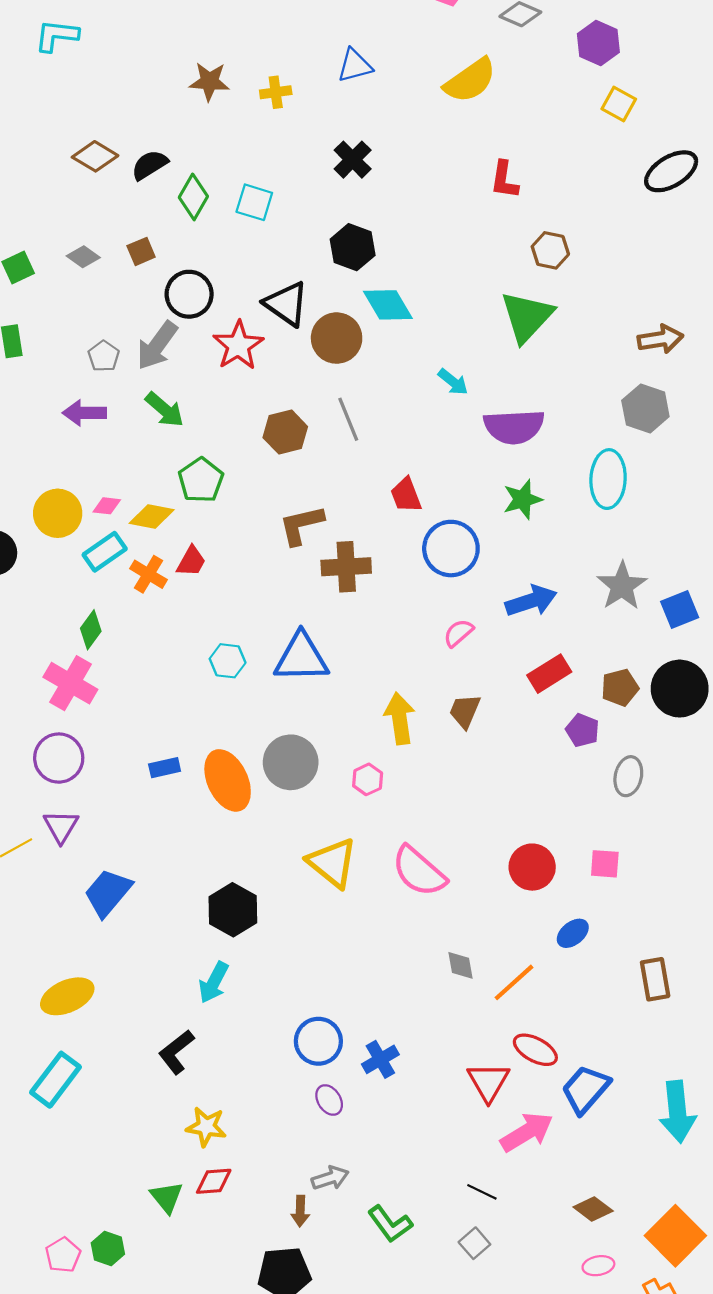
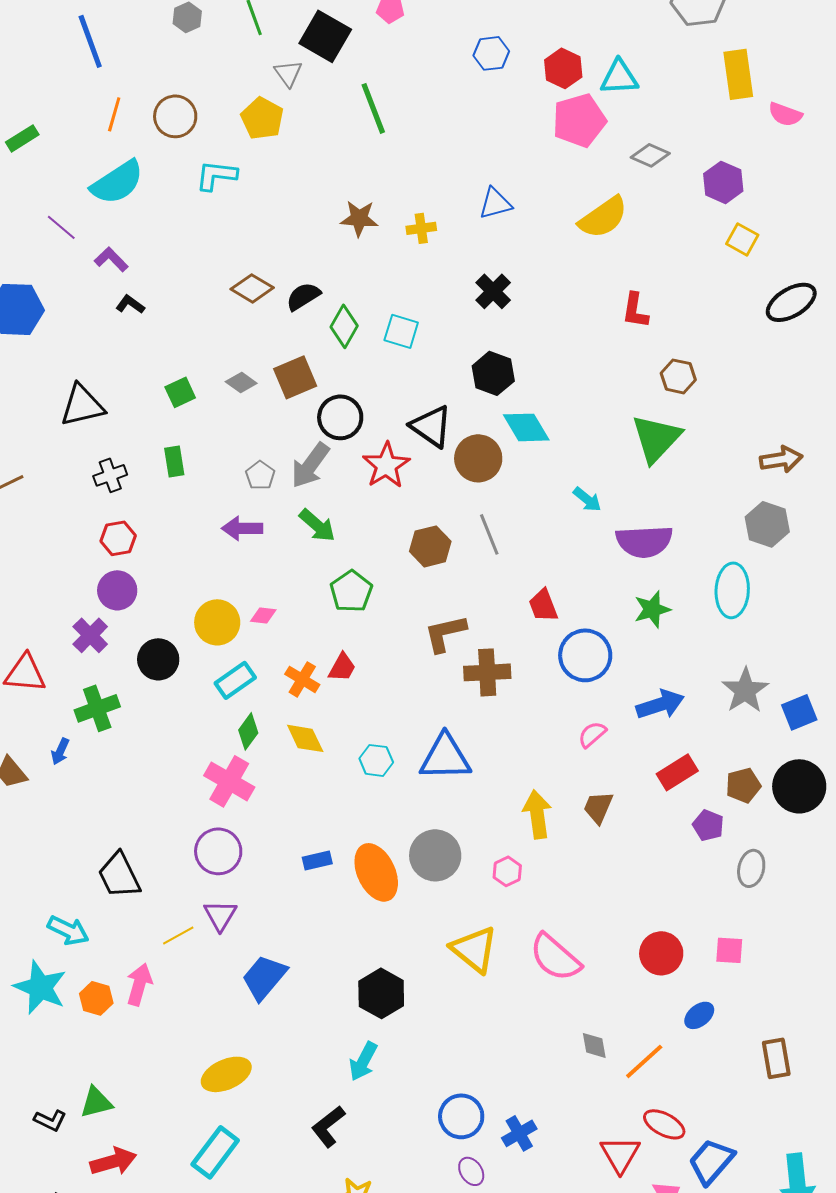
brown square: (141, 251) -> (295, 377), size x1.6
yellow diamond: (152, 516) -> (305, 738), moved, turned 54
cyan rectangle: (105, 552) -> (235, 680), moved

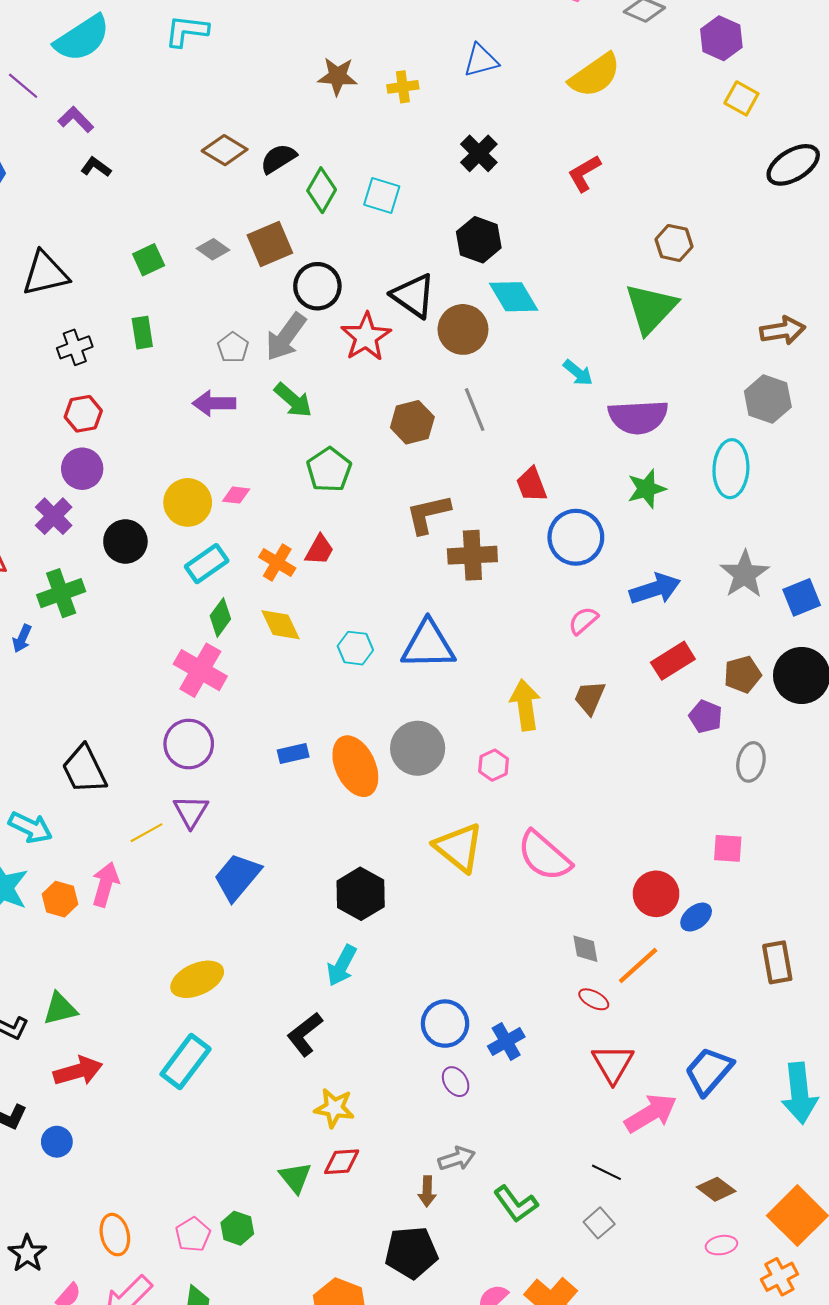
red L-shape: (635, 310) -> (584, 173), moved, turned 51
red circle: (661, 953) -> (656, 894), moved
red ellipse: (664, 1124) -> (594, 999), moved, size x0.7

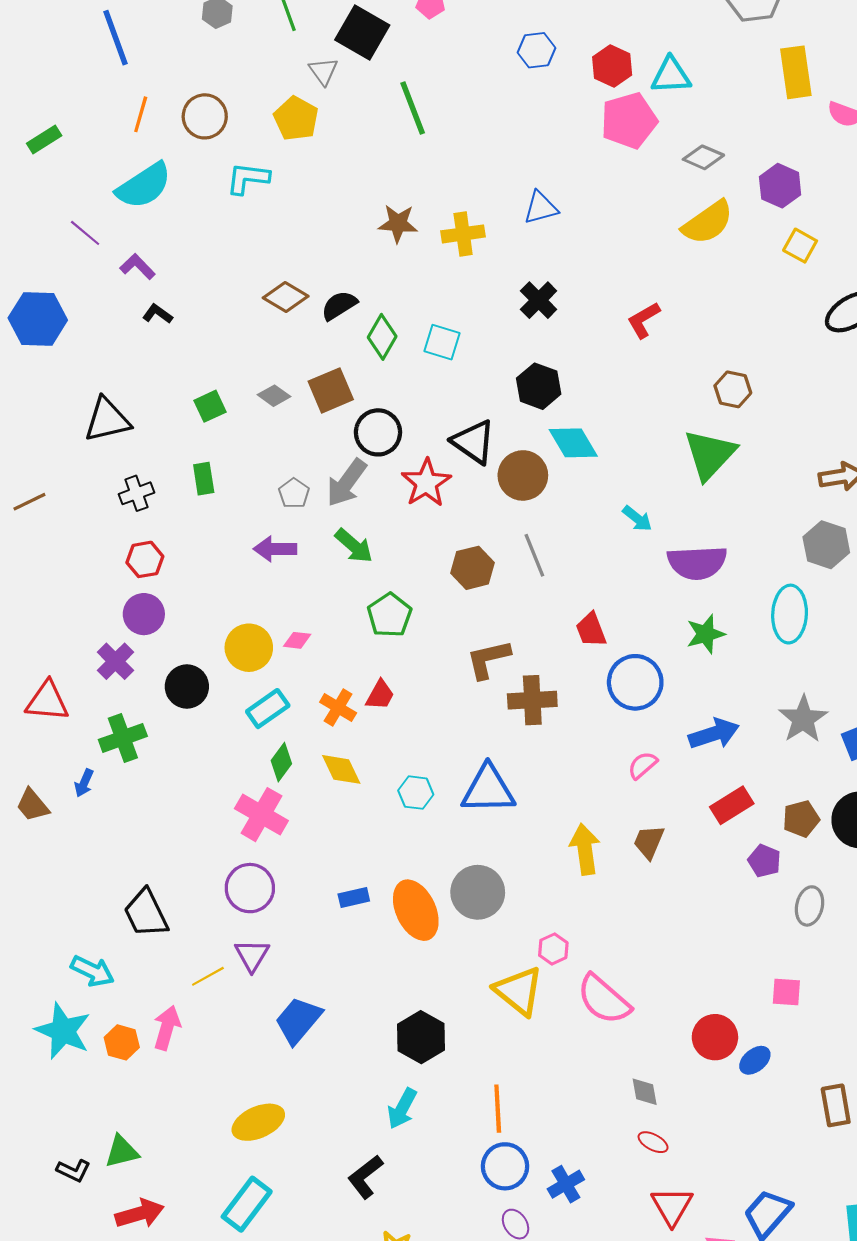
yellow semicircle: (595, 75) -> (708, 222), moved
yellow cross: (403, 87) -> (463, 234), size x1.4
pink hexagon: (494, 765) -> (553, 949), moved
orange line: (638, 966) -> (498, 1109), moved, turned -51

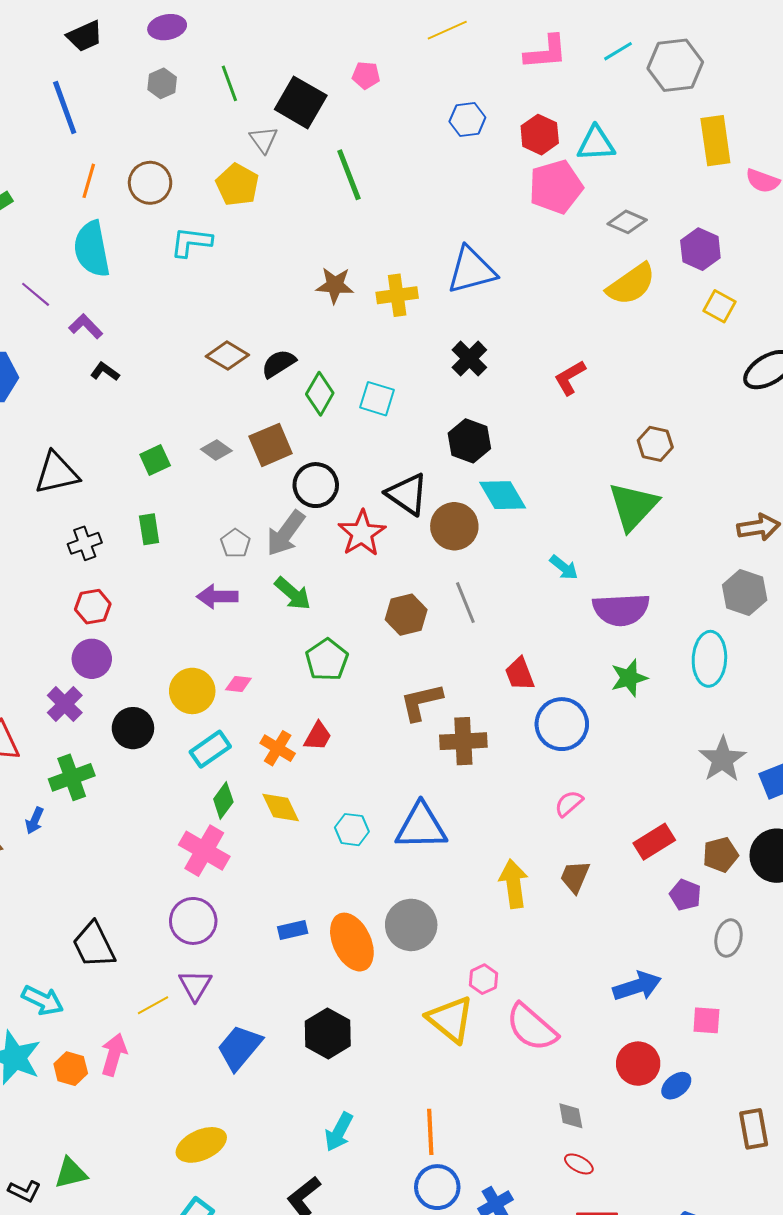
cyan semicircle: (144, 186) -> (92, 249), turned 112
blue triangle: (541, 208) -> (471, 270), size x1.5
blue arrow: (714, 734) -> (637, 986), moved
black hexagon: (421, 1037) -> (328, 1033), moved

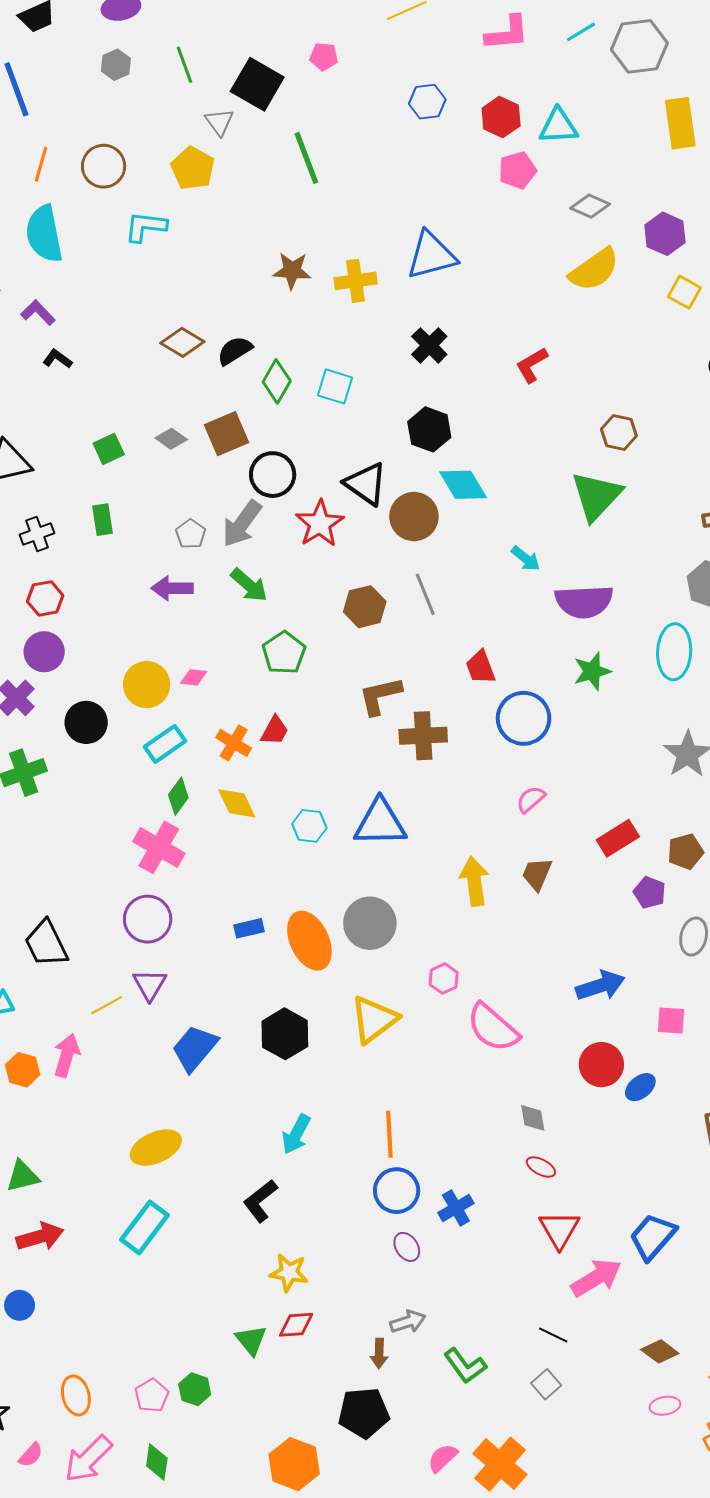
pink pentagon: (556, 187) -> (517, 170), size x0.7
yellow triangle: (450, 1019) -> (374, 1020), moved, turned 44

